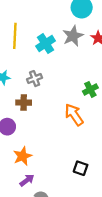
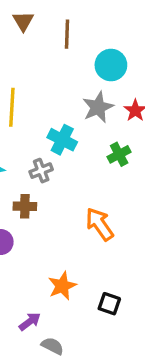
cyan cross: (46, 44) -> (62, 140), moved, turned -30
green cross: (90, 89) -> (119, 154), moved
orange star: (23, 156) -> (62, 286), moved

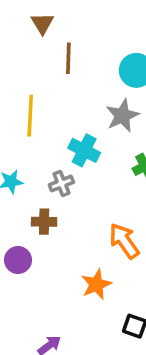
brown line: (67, 34) -> (68, 58), moved
orange star: (62, 286) -> (96, 284), moved

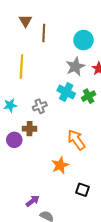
brown triangle: (42, 23) -> (25, 21), moved
cyan cross: (84, 150) -> (66, 92), moved
purple circle: (18, 260) -> (14, 140), moved

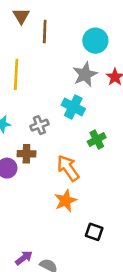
green cross: (89, 96) -> (97, 139), moved
orange arrow: (76, 140) -> (68, 168), moved
purple arrow: (33, 201) -> (24, 258), moved

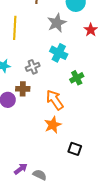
gray star: (85, 74) -> (57, 23), moved

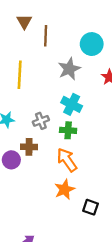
green cross: (77, 78) -> (68, 130), moved, turned 32
black square: (75, 149) -> (91, 207), moved

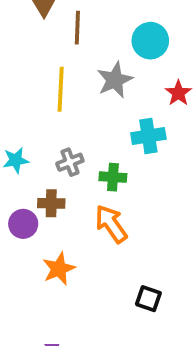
yellow line: (20, 75) -> (61, 89), moved
cyan cross: (72, 104) -> (148, 136), moved, turned -36
orange star: (65, 189) -> (59, 269), moved

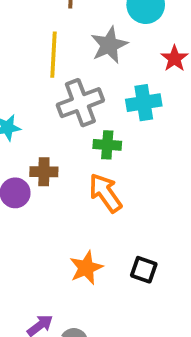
gray cross: (70, 162) -> (80, 103), moved, size x1.6
orange star: (59, 269) -> (86, 268), moved

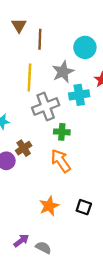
cyan cross: (144, 103) -> (79, 95), moved
brown cross: (44, 172) -> (24, 148), turned -35

